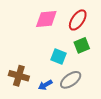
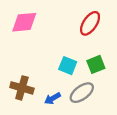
pink diamond: (46, 19) -> (24, 22), moved
green square: (82, 45) -> (96, 64), moved

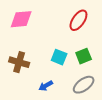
brown cross: (22, 88) -> (19, 62), moved
gray ellipse: (82, 93) -> (84, 85), moved

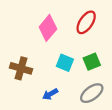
pink diamond: (21, 19) -> (48, 28), moved, turned -45

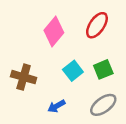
cyan square: (65, 63) -> (73, 71), turned 30

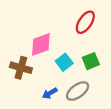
pink diamond: (54, 32) -> (41, 44), moved, turned 30
gray ellipse: (103, 105) -> (78, 91), moved

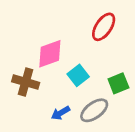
green square: (91, 61) -> (118, 83), moved

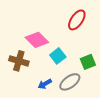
pink diamond: (50, 54) -> (37, 40), turned 65

